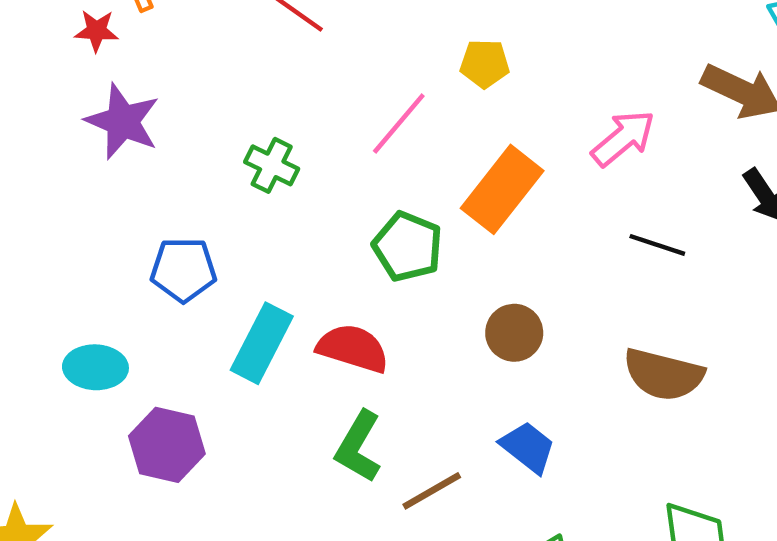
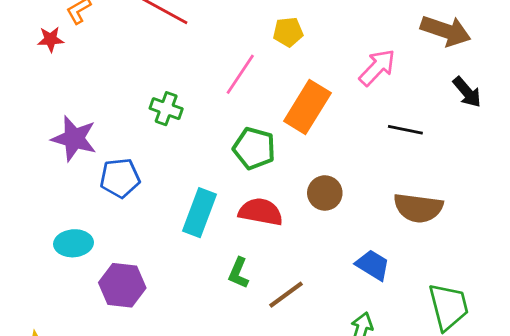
purple star: (123, 121) -> (74, 139), moved
cyan rectangle: (262, 343) -> (200, 213), moved
red semicircle: (353, 348) -> (261, 212), moved
green L-shape: (359, 447) -> (238, 273), size x0.7
blue trapezoid: (528, 447) -> (373, 265), moved

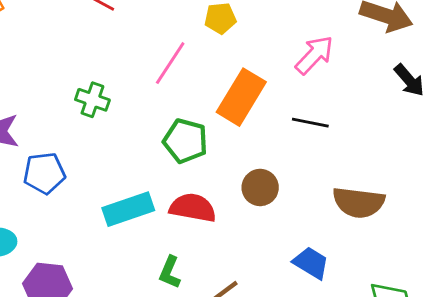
black line: (405, 130) -> (310, 123), moved
cyan rectangle: (200, 213) -> (128, 209), turned 51

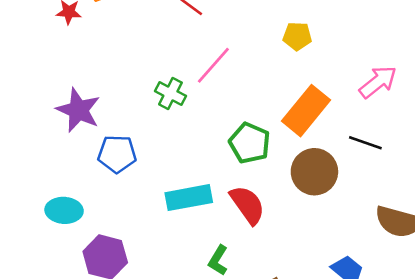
pink line: (170, 63) -> (213, 65), moved
brown circle: (260, 187) -> (314, 172), moved, size x1.4
red semicircle: (193, 208) -> (247, 205), turned 36

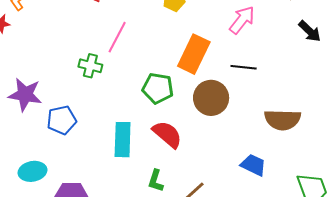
cyan rectangle: (189, 198) -> (123, 140), turned -64

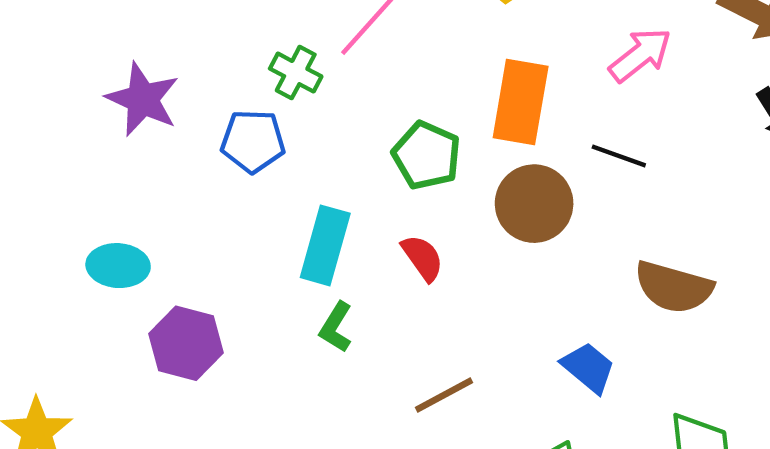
orange rectangle: (194, 54) -> (521, 102), turned -30
blue pentagon: (62, 120) -> (253, 141), moved
red semicircle: (167, 134) -> (422, 258), size x0.7
green L-shape: (156, 181) -> (336, 327), moved

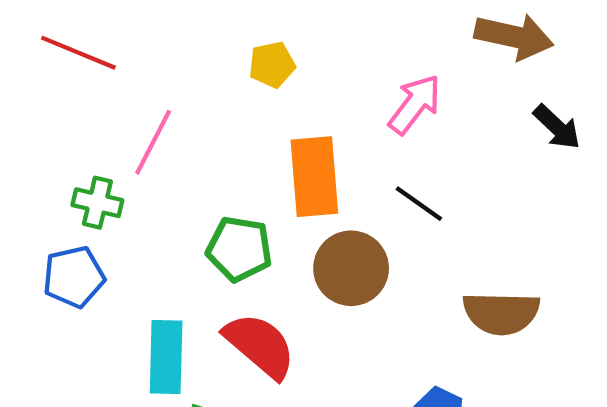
black line: (619, 156) -> (419, 204), turned 30
red semicircle: (422, 258) -> (260, 345), size x1.6

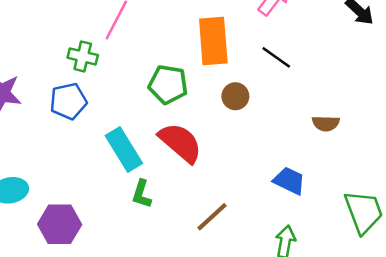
brown circle: (351, 268) -> (235, 96), size x0.6
brown semicircle: (501, 313) -> (326, 123), size x0.6
cyan rectangle: (166, 357) -> (124, 149), turned -33

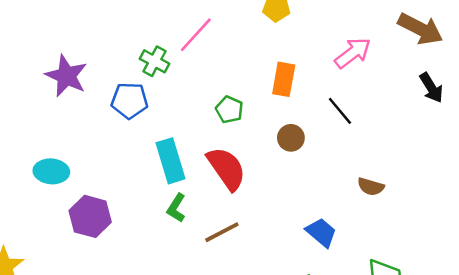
orange rectangle: (213, 41) -> (284, 79), size x0.7
green pentagon: (168, 84) -> (229, 110), size x0.7
brown line: (212, 217) -> (222, 232), moved

